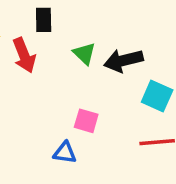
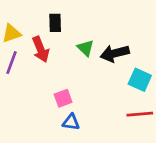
pink square: (86, 121) -> (63, 98), moved, turned -36

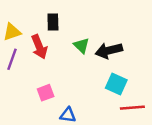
cyan square: (140, 80) -> (116, 84), moved
pink square: (63, 98) -> (46, 93), moved

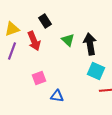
black rectangle: (53, 22) -> (45, 21), turned -32
black arrow: (109, 51) -> (90, 44), turned 95

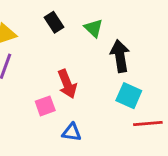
green triangle: (68, 40) -> (94, 28), moved
red arrow: (34, 41) -> (67, 84), moved

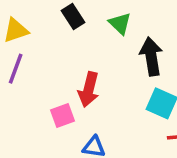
red arrow: (67, 84) -> (89, 90), turned 36

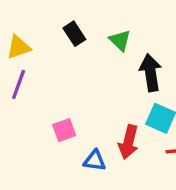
red arrow: (89, 90) -> (129, 142), moved

